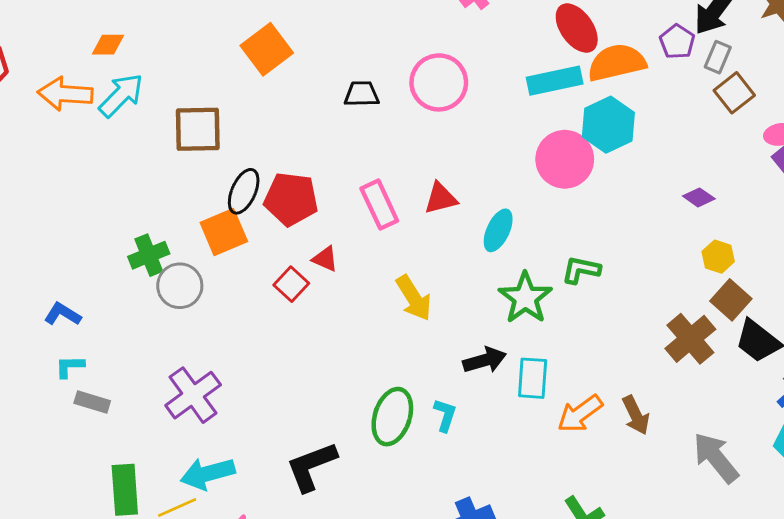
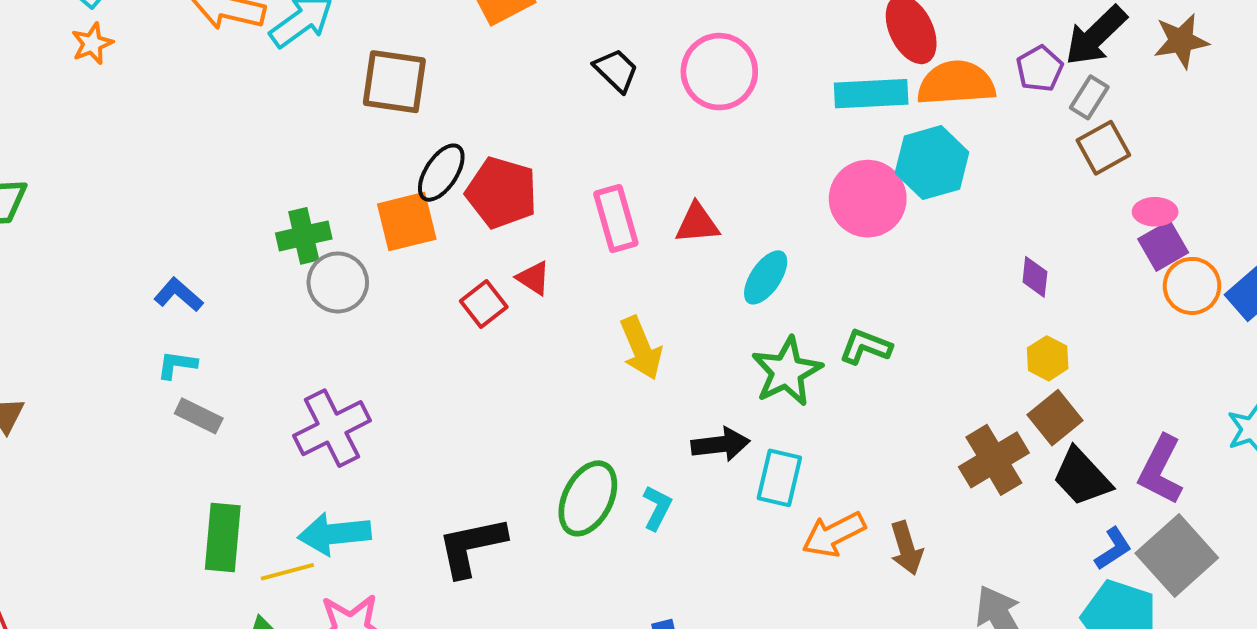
black trapezoid: (362, 94) -> (616, 70), turned 36
purple diamond: (699, 197) -> (1035, 277), turned 52

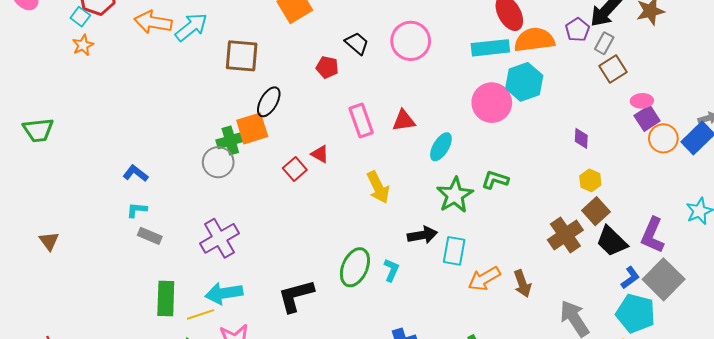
red pentagon: (502, 193) -> (327, 67), moved, size x0.6
green cross: (304, 236) -> (230, 141), moved

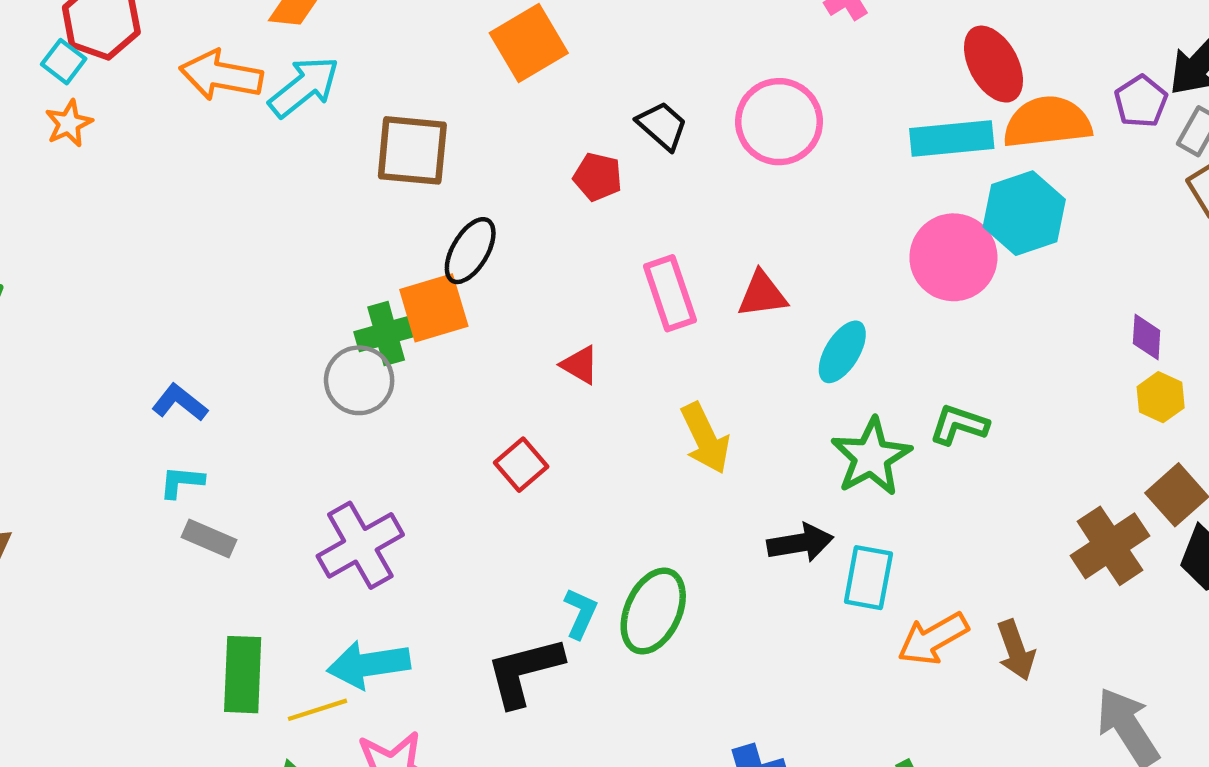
red square: (295, 169) -> (521, 465), moved
yellow hexagon: (590, 180) -> (1161, 397), moved
cyan L-shape: (391, 270) -> (581, 613), moved

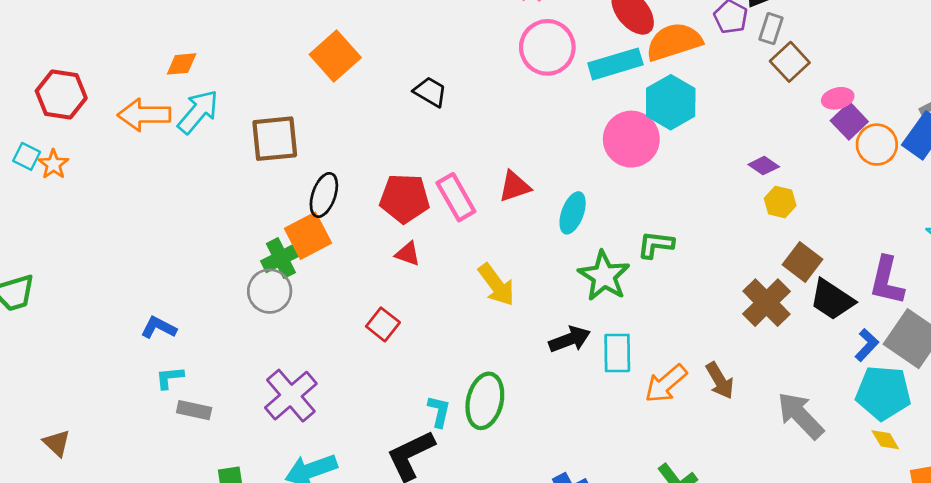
cyan square: (64, 62) -> (27, 156), moved
pink circle: (779, 122) -> (547, 47), moved
red pentagon: (598, 177) -> (405, 198), moved, size x1.6
purple diamond: (1147, 337) -> (764, 166), turned -48

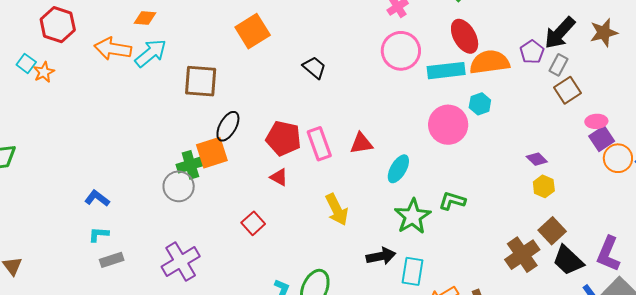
cyan hexagon: (671, 102) -> (480, 104), size x0.6
gray rectangle: (194, 410) -> (112, 260), turned -40

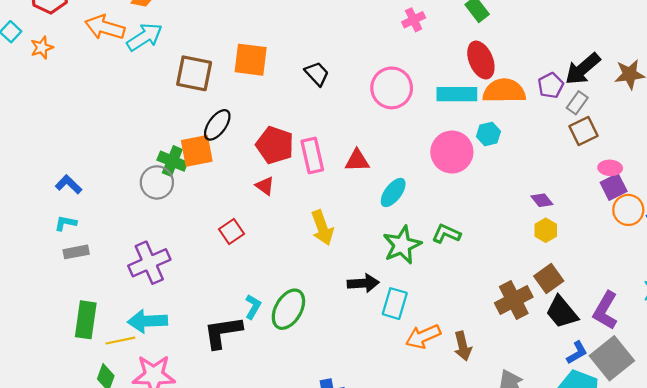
orange square: (253, 31) -> (251, 60), moved, turned 32
pink circle: (401, 51) -> (392, 88), moved
orange star: (44, 72) -> (42, 48), moved
green cross: (190, 165) -> (172, 161), turned 32

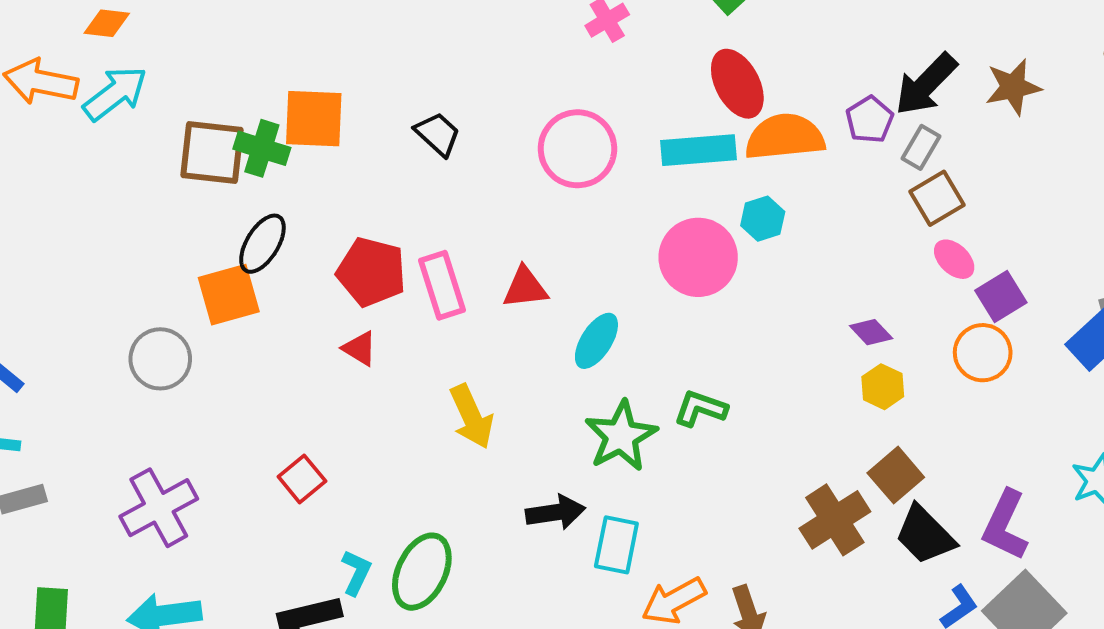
green cross: (172, 161) -> (262, 148), moved
pink ellipse: (610, 168) -> (954, 259), moved, turned 45
orange circle: (628, 210) -> (983, 353), moved
red square: (231, 231) -> (302, 479), moved

